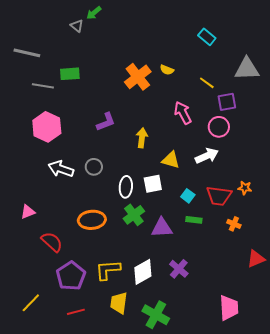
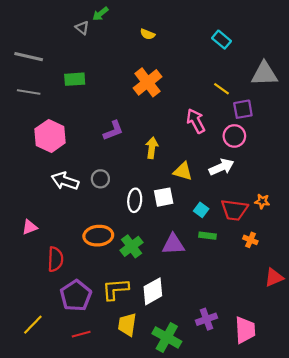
yellow semicircle: (167, 70) -> (148, 34), moved
gray line: (43, 86) -> (29, 92), moved
green cross: (134, 215) -> (131, 246), moved
red semicircle: (52, 242) -> (55, 259), turned 50
purple cross: (179, 269) -> (206, 319), moved, turned 30

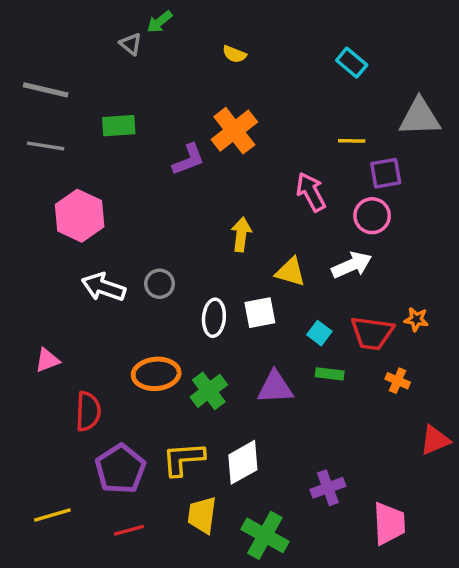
yellow line: (221, 89) -> (352, 141), turned -35
purple L-shape: (113, 131) -> (188, 160), moved
purple cross: (206, 319) -> (328, 488), moved
yellow line: (33, 325) -> (52, 515), turned 30

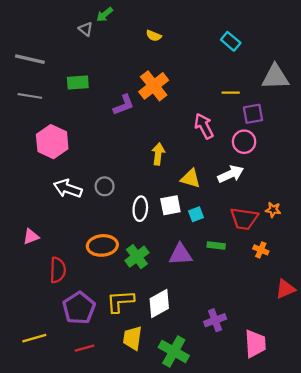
cyan square: (319, 333) -> (196, 214), moved, turned 32

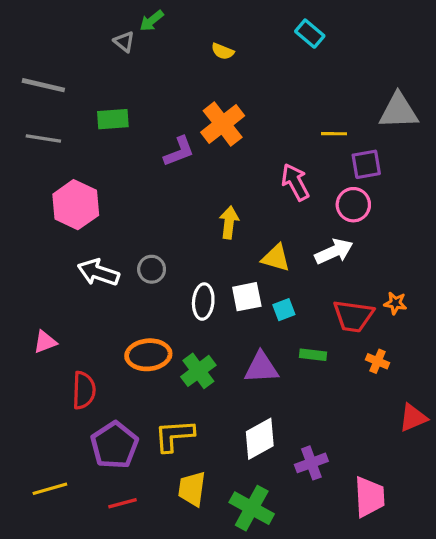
cyan rectangle: (231, 41) -> (310, 34), moved
white diamond: (159, 303) -> (260, 439), moved

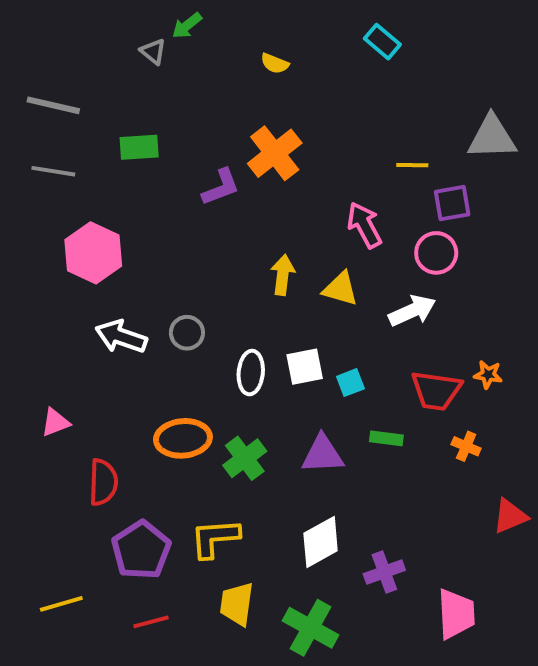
yellow triangle: (276, 258) -> (340, 289), moved

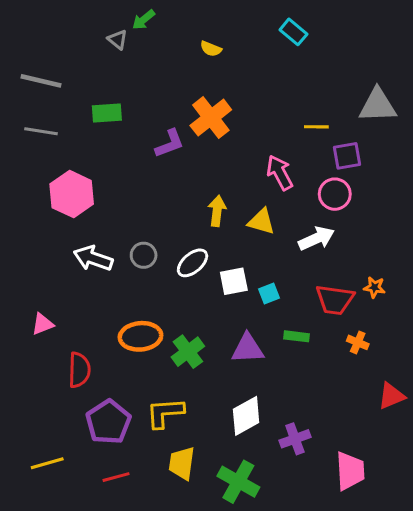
white ellipse: (251, 373) -> (193, 263), moved, turned 44

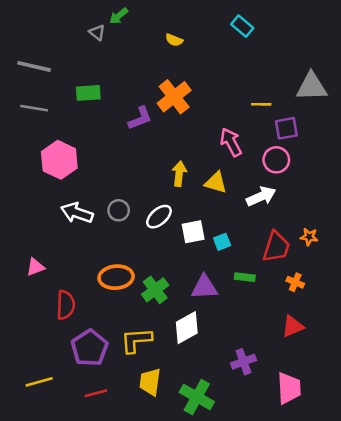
red trapezoid: (335, 300) -> (276, 247), turned -80
red triangle: (391, 396) -> (293, 326), moved
white diamond: (246, 416) -> (187, 328), moved

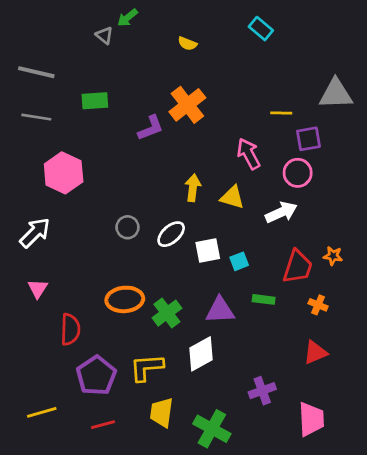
white arrow: (77, 213) -> (35, 233), moved, turned 116
pink triangle: (35, 267) -> (38, 289), turned -36

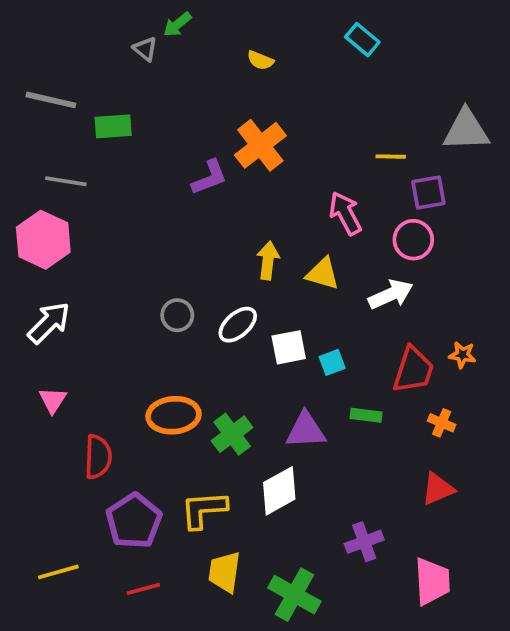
green rectangle: (95, 101) -> (113, 126), moved
gray line: (36, 117) -> (66, 181), moved
pink hexagon: (64, 173) -> (43, 240), moved

